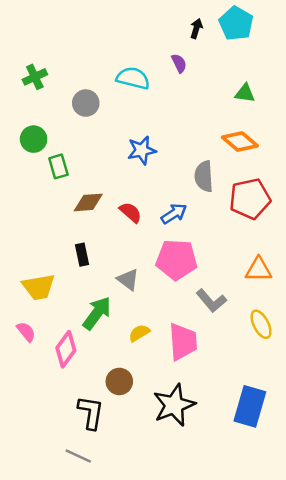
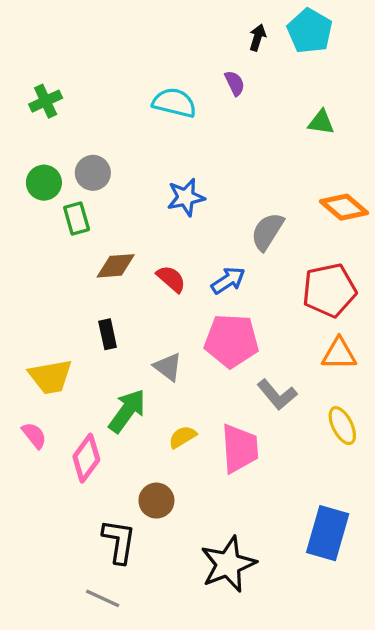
gray circle: (86, 103) -> (93, 173), moved
orange diamond: (240, 142) -> (344, 207), moved
gray semicircle: (204, 176) -> (267, 232), turned 36
red pentagon: (250, 199) -> (329, 290), moved
black star: (174, 405) -> (228, 564), moved

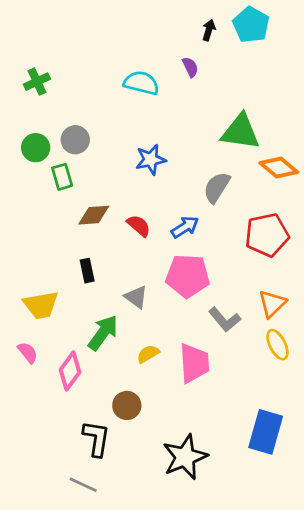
green triangle: (321, 122) -> (240, 132), moved, size x1.8
orange triangle: (339, 354) -> (272, 304), moved, turned -44

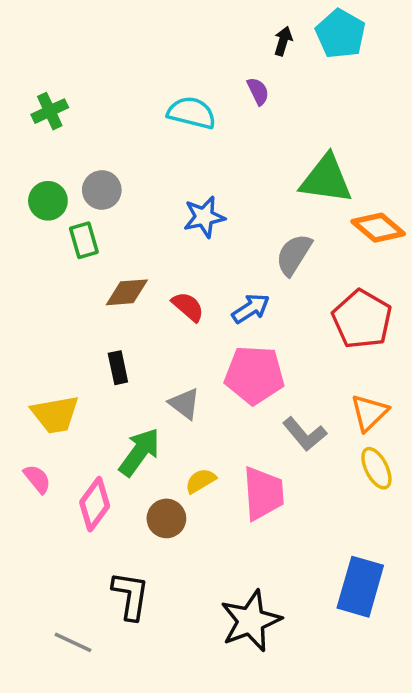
red pentagon: (267, 235) -> (362, 319), turned -30
brown circle: (127, 405) -> (166, 518), moved
gray line: (83, 485) -> (73, 642), moved

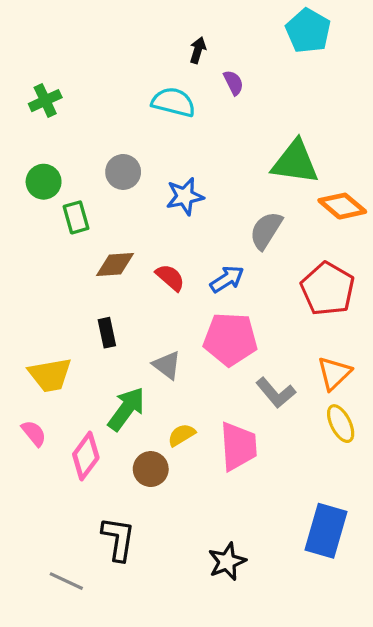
black arrow: (283, 41) -> (198, 50), moved
gray circle: (102, 190) -> (123, 172), moved
black star: (251, 621) -> (227, 562), size x0.7

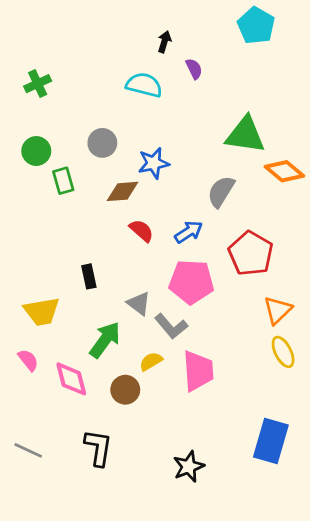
brown diamond: (115, 264) -> (123, 191), moved
red pentagon: (328, 289) -> (251, 254), moved
gray L-shape: (276, 393) -> (171, 326), moved
pink diamond: (86, 456) -> (71, 379), turned -51
gray line: (66, 581) -> (28, 450), moved

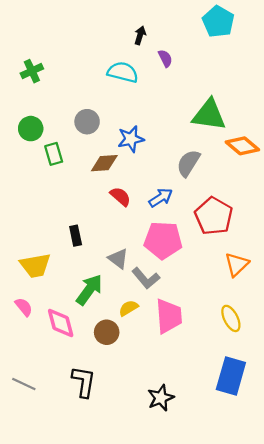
yellow ellipse: (283, 352) -> (231, 318), moved

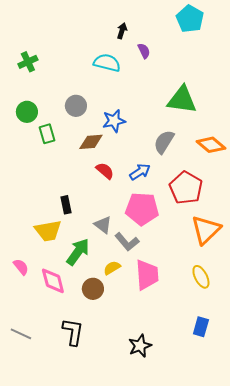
orange diamond: (242, 146) -> (211, 145), moved
orange triangle: (237, 264) -> (206, 230), size x1.4
yellow trapezoid: (35, 266) -> (48, 231), moved
blue rectangle: (231, 376) -> (201, 327), size x0.6

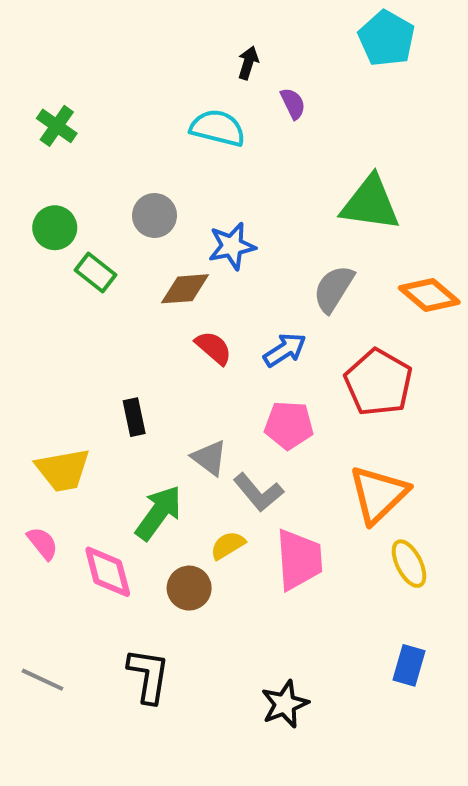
green cross: (28, 62) -> (57, 126), turned -30
green rectangle: (47, 134) -> (95, 273), turned -36
pink pentagon: (142, 209) -> (289, 425), size x0.7
orange triangle: (206, 230) -> (378, 494), moved
yellow trapezoid: (48, 231) -> (63, 470), moved

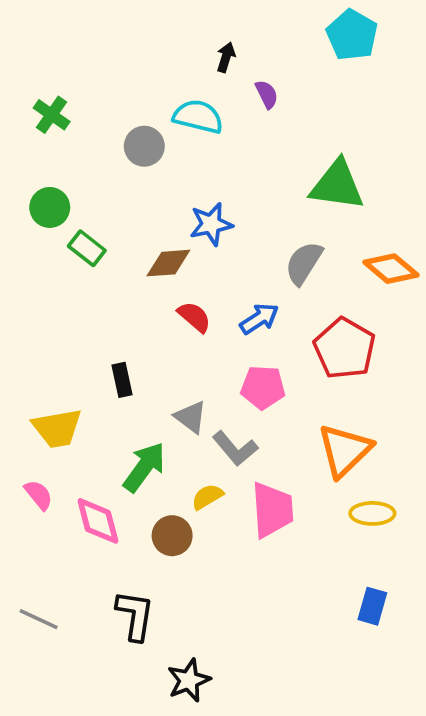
gray circle: (155, 216) -> (144, 146), moved
yellow ellipse: (409, 564) -> (372, 513), turned -63
black star: (285, 704) -> (189, 680), moved

